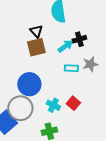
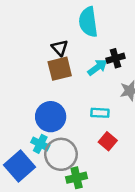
cyan rectangle: (71, 68) -> (100, 113), moved
cyan cross: (53, 105) -> (40, 144), moved
gray circle: (20, 108) -> (61, 154), moved

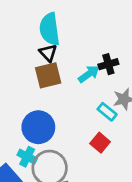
cyan semicircle: (88, 22) -> (50, 29), moved
cyan rectangle: (100, 113) -> (107, 112), moved, turned 36
red square: (108, 141) -> (100, 143), moved

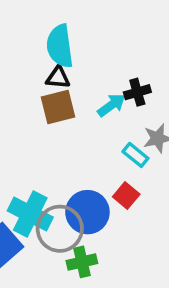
black triangle: (48, 53) -> (58, 77), turned -42
blue circle: (38, 127) -> (87, 212), moved
cyan cross: (27, 157) -> (30, 214), size x1.6

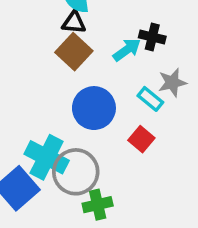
black cross: (137, 92) -> (152, 37), turned 30
brown square: (58, 107) -> (74, 52), turned -33
blue circle: (87, 212) -> (94, 108), moved

